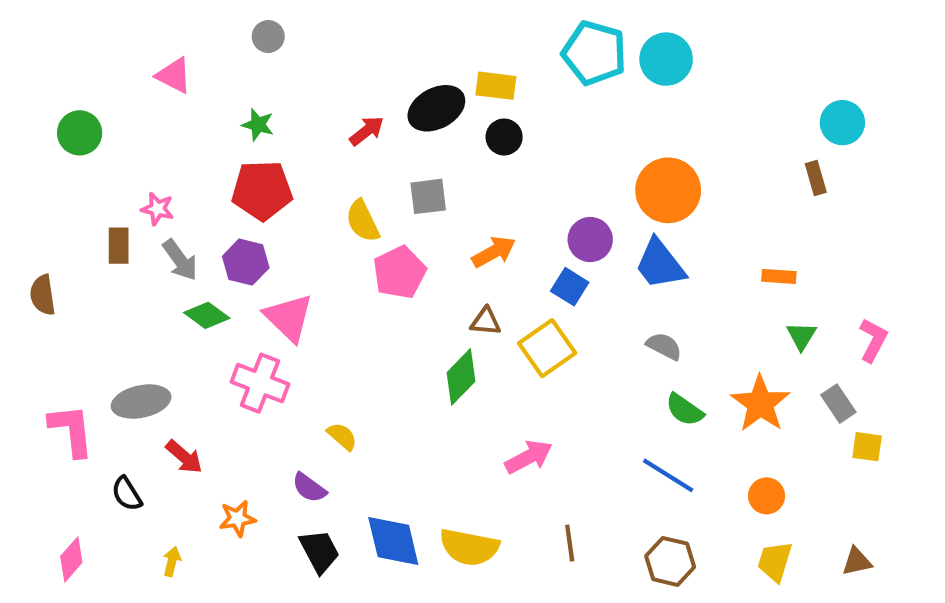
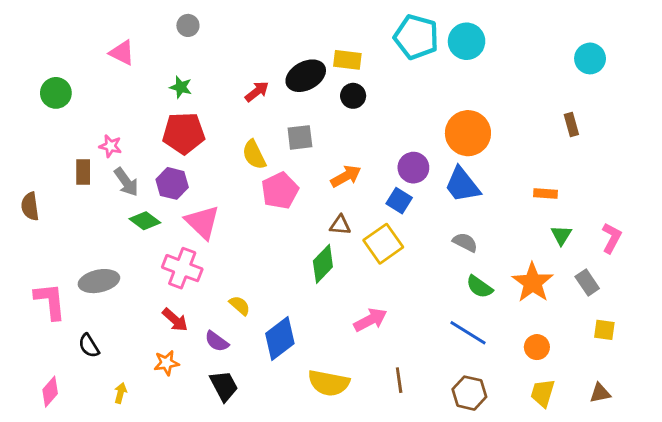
cyan circle: (842, 123) -> (590, 58), moved
yellow square: (867, 447) -> (604, 330), moved
red arrow: (184, 457) -> (175, 320), moved
blue diamond: (393, 541) -> (280, 338), moved, turned 66

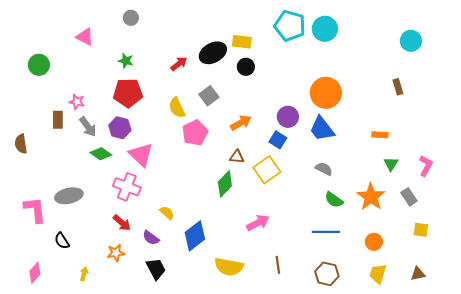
gray square: (300, 137) -> (209, 96), turned -30
blue line: (468, 333) -> (326, 232), turned -32

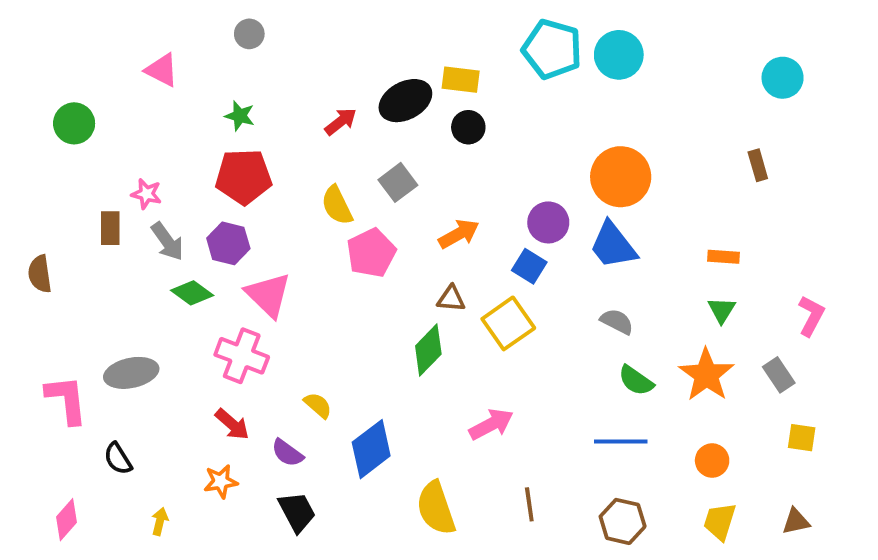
green triangle: (391, 164) -> (722, 310), moved
yellow semicircle: (229, 267) -> (436, 508), turned 60

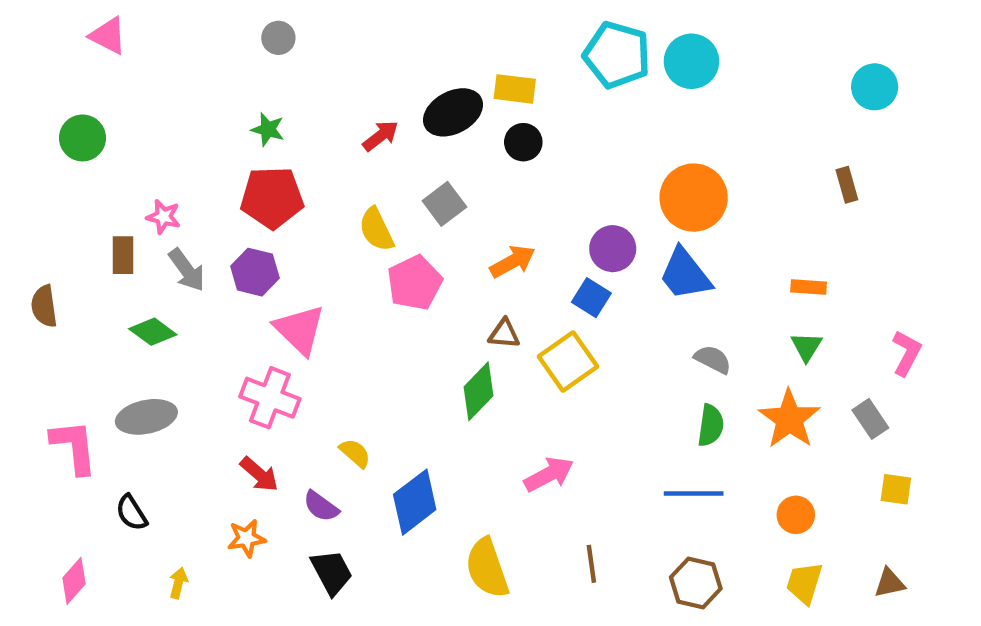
pink triangle: (162, 70) -> (108, 36), moved
green diamond: (192, 293) -> (153, 332), moved
gray semicircle: (617, 321) -> (713, 359), moved
green semicircle: (636, 381) -> (711, 425), turned -117

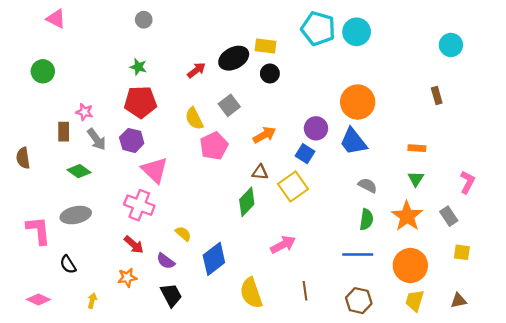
orange circle: (796, 515) -> (410, 265), size x1.8
pink diamond: (74, 581) -> (38, 299), turned 75

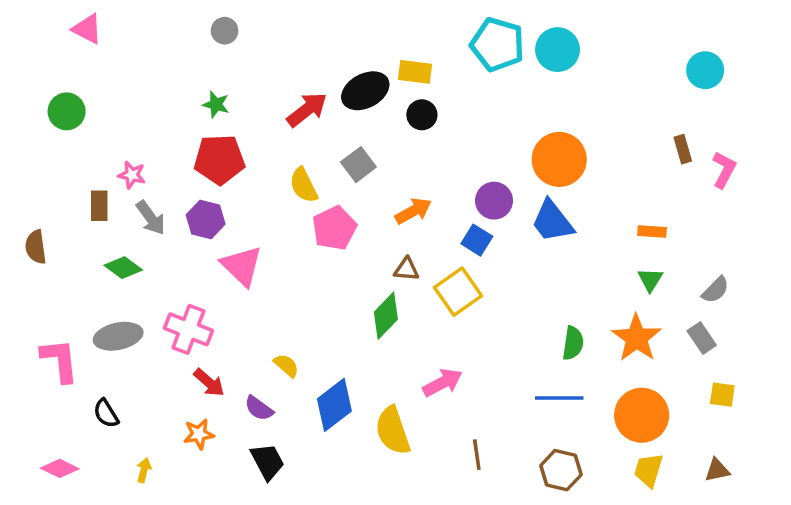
red arrow: (196, 70) -> (307, 110), size x1.4
pink L-shape: (467, 182) -> (724, 170), moved
gray semicircle: (368, 185) -> (715, 290), moved, turned 108
pink cross: (139, 205) -> (188, 329), moved
yellow semicircle: (251, 293) -> (393, 431), moved

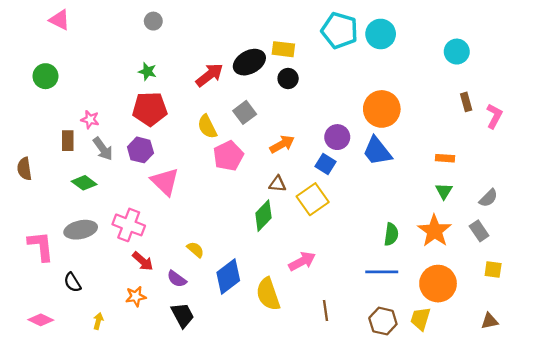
cyan circle: (705, 70) -> (457, 52), moved
yellow trapezoid: (648, 470) -> (420, 319), moved

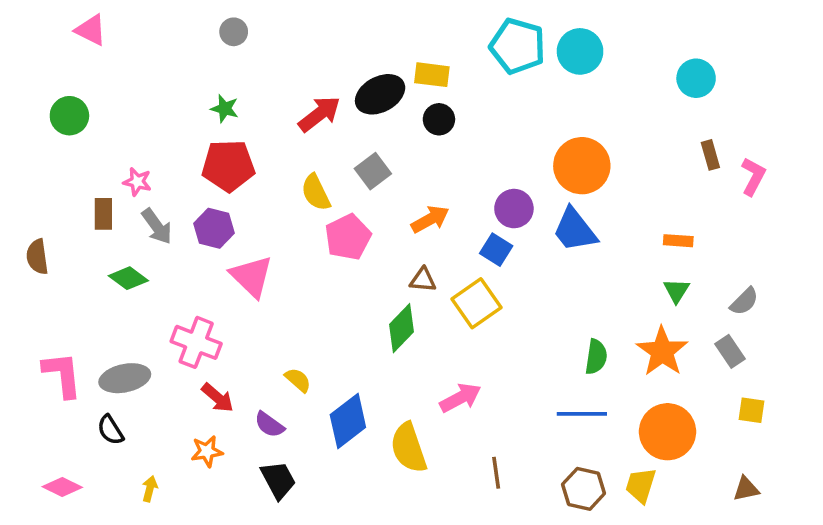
gray ellipse: (81, 230) -> (125, 378), moved

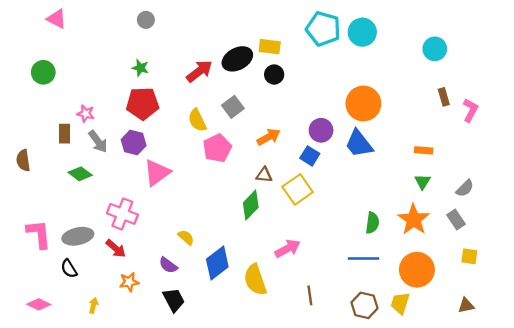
pink triangle: (252, 276) -> (157, 173), turned 40
red arrow: (218, 398) -> (116, 249), moved

